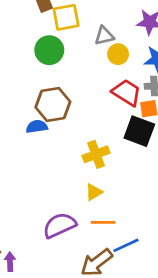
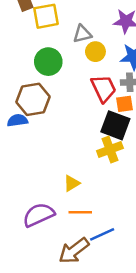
green circle: (49, 50) -> (48, 62), moved
red trapezoid: (127, 93) -> (103, 88), turned 32
yellow cross: (96, 154) -> (110, 150), moved

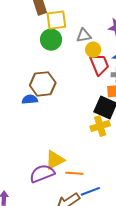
green circle: (48, 62) -> (51, 40), moved
red trapezoid: (103, 88) -> (99, 64), moved
yellow triangle: (72, 183) -> (55, 160), moved, size x1.5

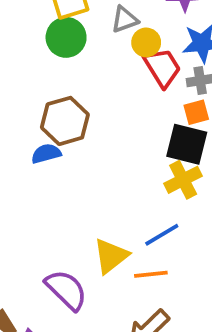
purple semicircle: (42, 173) -> (66, 290), moved, turned 75
blue line: (90, 191) -> (162, 235), moved

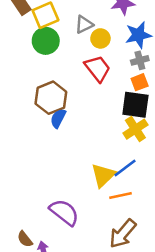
red trapezoid: (162, 68) -> (98, 68), moved
blue semicircle: (46, 154) -> (58, 118), moved, turned -42
yellow triangle: (111, 256) -> (103, 175), moved

